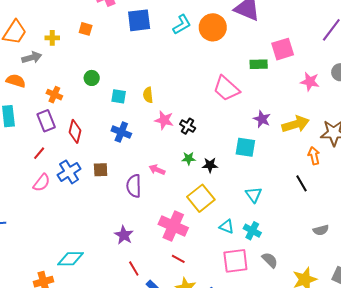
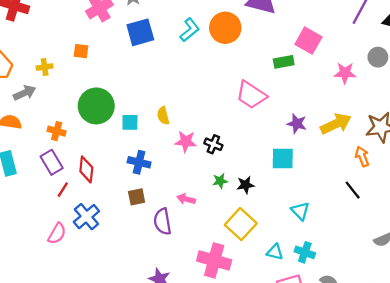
pink square: (283, 49) -> (308, 41), turned -35
green circle: (92, 78) -> (96, 106), size x2.0
red line: (39, 153) -> (63, 190), moved
brown square: (101, 170) -> (137, 197), moved

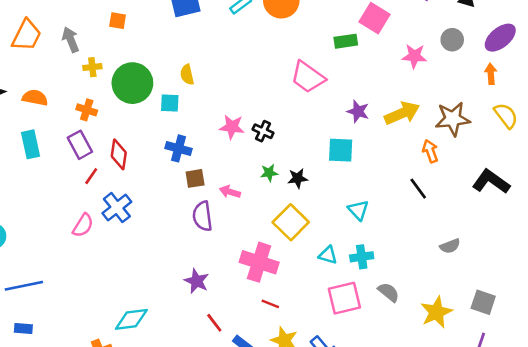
yellow cross: (45, 67) -> (92, 67), moved
gray arrow: (25, 93) -> (71, 40), moved, turned -90
yellow semicircle: (163, 116) -> (187, 75), moved
brown square: (137, 197) -> (195, 178), moved
cyan cross: (305, 252) -> (362, 257), turned -30

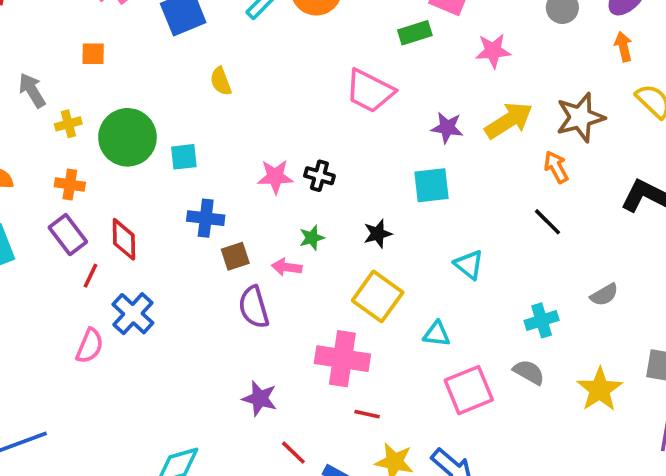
pink star: (414, 56) -> (493, 51), moved
yellow semicircle: (187, 75) -> (221, 81), moved
green star: (269, 173) -> (312, 238), moved
cyan cross: (362, 257) -> (542, 320), moved

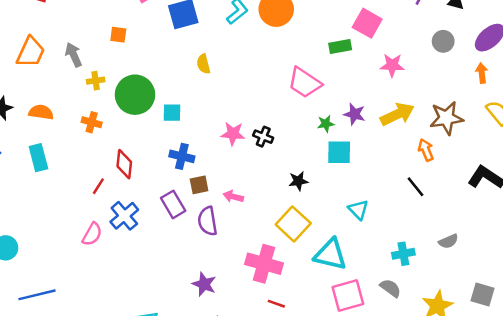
purple rectangle: (68, 235) -> (173, 204), moved
green star: (312, 238) -> (326, 124), moved
cyan triangle: (437, 334) -> (330, 254), size x1.8

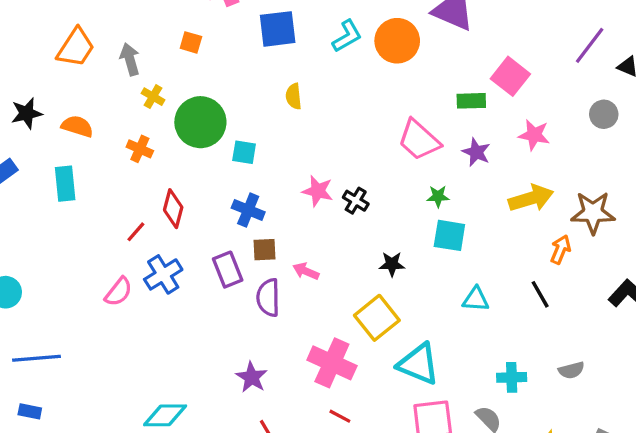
yellow cross: (96, 81) -> (153, 97), turned 30
purple star: (354, 114) -> (476, 152), moved
orange arrow: (426, 150) -> (561, 249), turned 35
cyan triangle: (358, 210) -> (476, 299), moved, turned -50

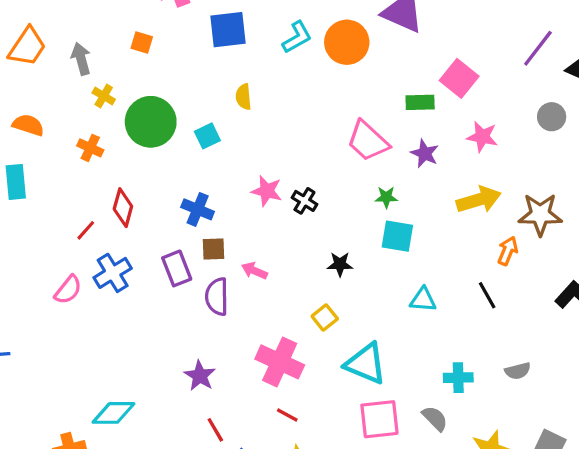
cyan square: (244, 152) -> (207, 136), moved, turned -35
yellow square: (377, 318) -> (325, 317), size x0.6

